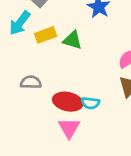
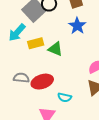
red ellipse: (68, 102) -> (42, 82), moved, turned -35

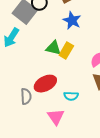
yellow rectangle: (36, 43) -> (66, 50), moved, turned -35
gray semicircle: (21, 78) -> (26, 96), moved, turned 91

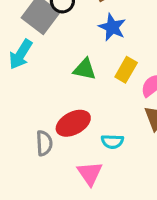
yellow rectangle: (66, 50) -> (126, 70), moved

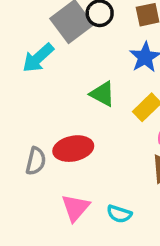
cyan semicircle: (112, 142) -> (119, 214), moved

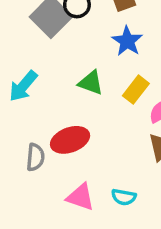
cyan arrow: (38, 58) -> (23, 86), moved
pink triangle: (76, 208) -> (80, 197), turned -44

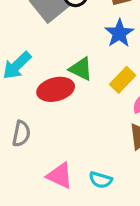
red ellipse: (70, 140) -> (56, 89), moved

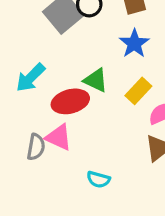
pink triangle: (60, 176) -> (59, 137), moved
cyan semicircle: (101, 180) -> (98, 179), moved

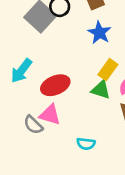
green triangle: (96, 80) -> (101, 90), moved
gray semicircle: (36, 147) -> (33, 125), turned 132

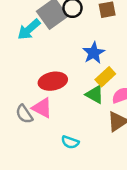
blue star: (99, 33) -> (94, 53), moved
cyan arrow: (21, 71) -> (29, 29), moved

